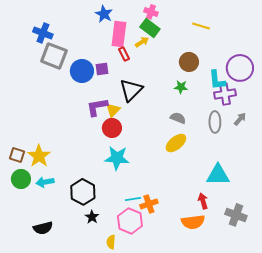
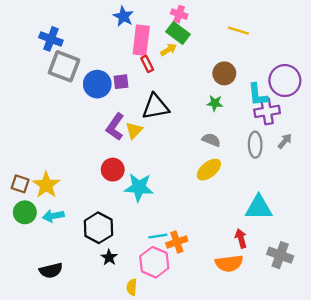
black triangle: (131, 90) -> (155, 107), turned 35
purple L-shape: (97, 107) -> (115, 127), turned -45
red circle: (112, 128) -> (113, 170), moved

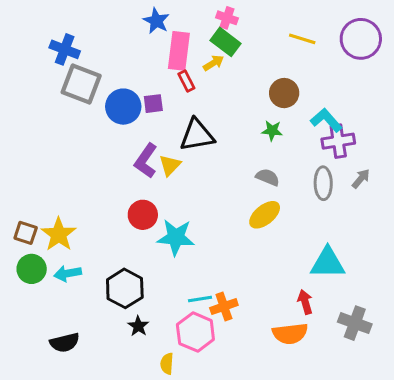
purple circle: (285, 81) -> (361, 39), moved
cyan L-shape: (258, 95) -> (326, 120), turned 145

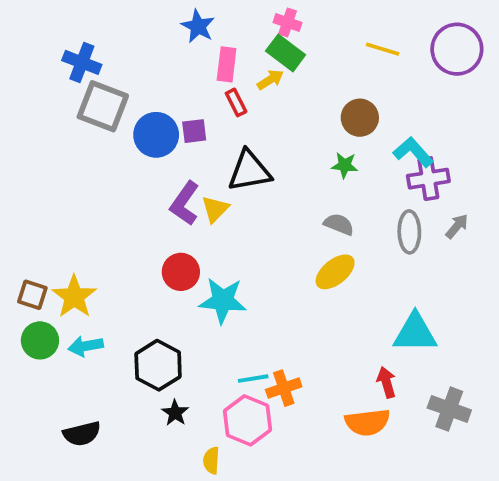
pink rectangle: (179, 51) -> (227, 64), size x0.7

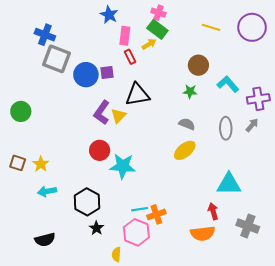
purple cross: (428, 179) -> (258, 99), moved
yellow star: (74, 297) -> (41, 164), size x0.7
green circle: (40, 340) -> (21, 111), moved

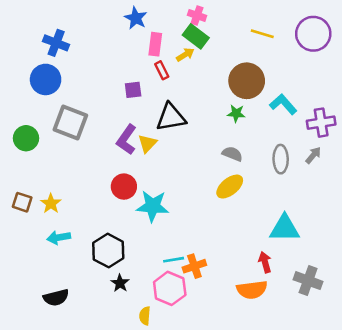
gray square: (56, 59) -> (70, 123), moved
brown circle: (198, 65) -> (247, 81), size x1.4
blue circle: (86, 75) -> (46, 79), moved

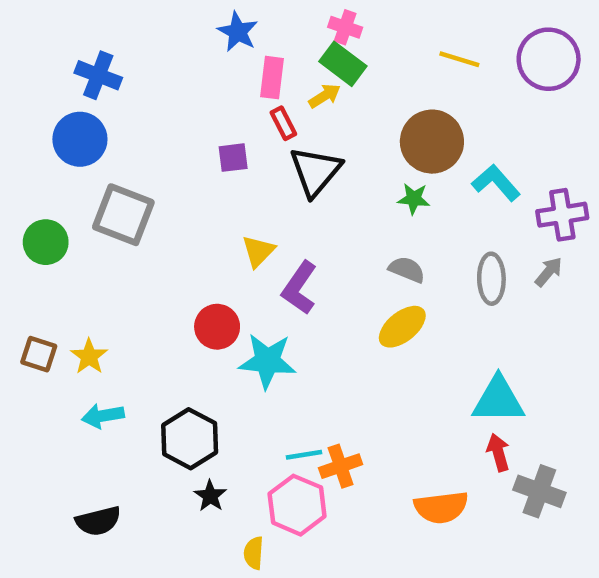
black triangle: (171, 117) -> (315, 171), moved, turned -40
purple L-shape: (127, 140) -> (299, 288), moved
red arrow: (265, 262) -> (498, 452), moved

